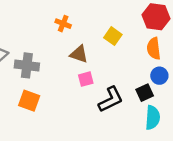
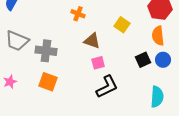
black square: (145, 93) -> (143, 60), moved
black L-shape: (111, 99) -> (107, 87), moved

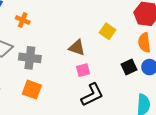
orange cross: (78, 14) -> (23, 20), moved

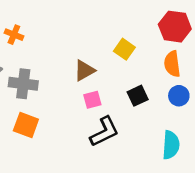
brown triangle: (77, 48) -> (84, 70), turned -48
black square: (129, 67) -> (138, 96), moved

